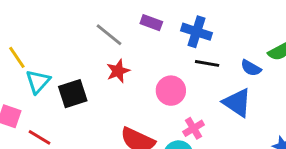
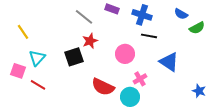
blue semicircle: (251, 68) -> (181, 14), moved
cyan triangle: (38, 82) -> (37, 58), moved
black square: (73, 94) -> (74, 57), moved

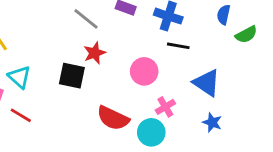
blue semicircle: (181, 14) -> (224, 15), turned 72
black square: (74, 57) -> (72, 76), turned 30
cyan triangle: (37, 58) -> (19, 77), turned -30
blue star: (199, 91) -> (212, 122), moved

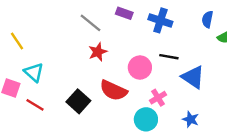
black line: (178, 46) -> (169, 57), moved
black square: (72, 76) -> (78, 101), moved, turned 30
red semicircle: (113, 118) -> (113, 90), moved
blue star: (212, 122) -> (191, 119), moved

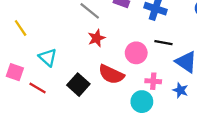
cyan triangle: (34, 72) -> (48, 57), moved
pink cross: (158, 98) -> (153, 81), turned 35
blue star: (191, 119) -> (180, 90), moved

